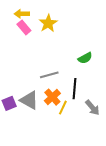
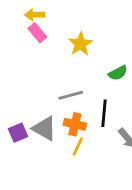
yellow star: (48, 23) -> (80, 44), moved
orange cross: (52, 97) -> (75, 124), turned -35
yellow line: (63, 108) -> (78, 147), moved

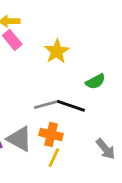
black line: (104, 113) -> (71, 106), moved, turned -76

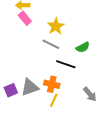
gray line: (47, 104) -> (51, 44), moved, turned 42
gray triangle: (19, 139) -> (30, 87), turned -48

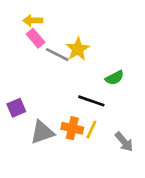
gray line: (51, 44) -> (57, 55), moved
purple square: (11, 90) -> (16, 108), moved
yellow line: (54, 100) -> (91, 130), moved

